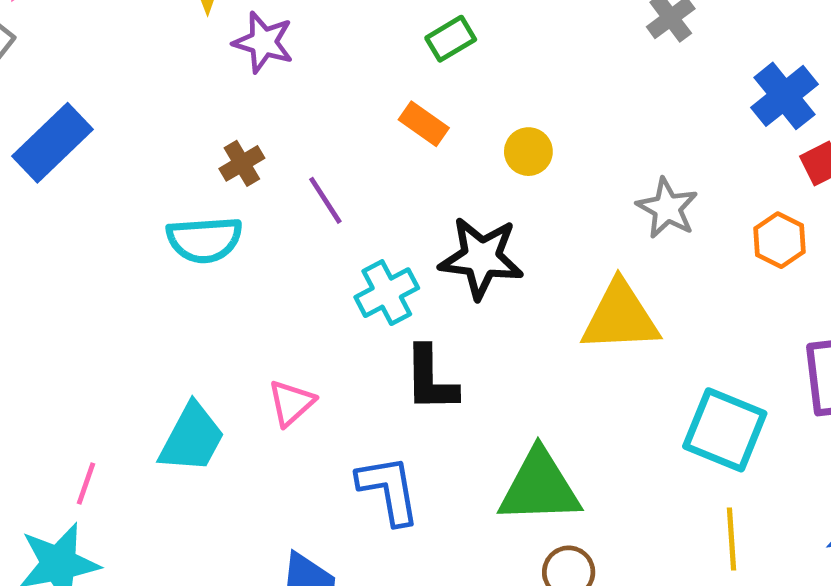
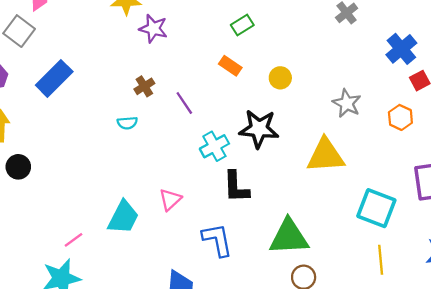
cyan semicircle: (204, 240) -> (127, 123), size x0.6
pink line: (86, 484) -> (73, 240), turned 36

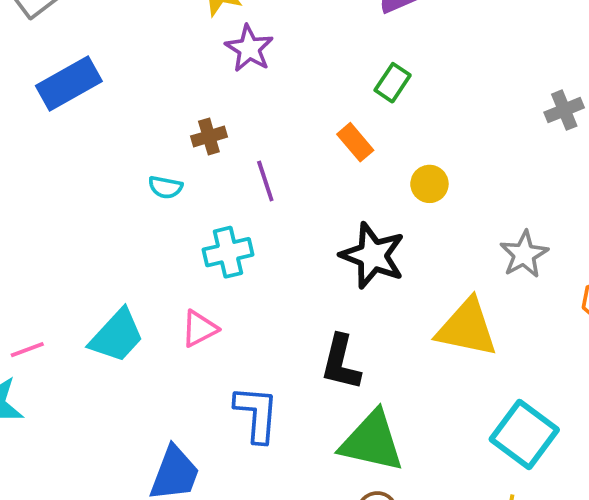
green rectangle: (242, 25) -> (393, 83), turned -40
cyan cross: (214, 146) -> (228, 252), moved
black L-shape: (236, 187) -> (341, 363), moved

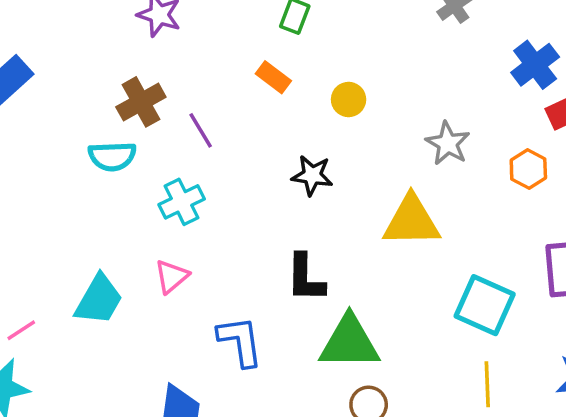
brown cross: (209, 137) -> (141, 102), size x1.5
cyan semicircle: (165, 187) -> (112, 156), size x1.5
black star: (373, 256) -> (312, 175), size x0.7

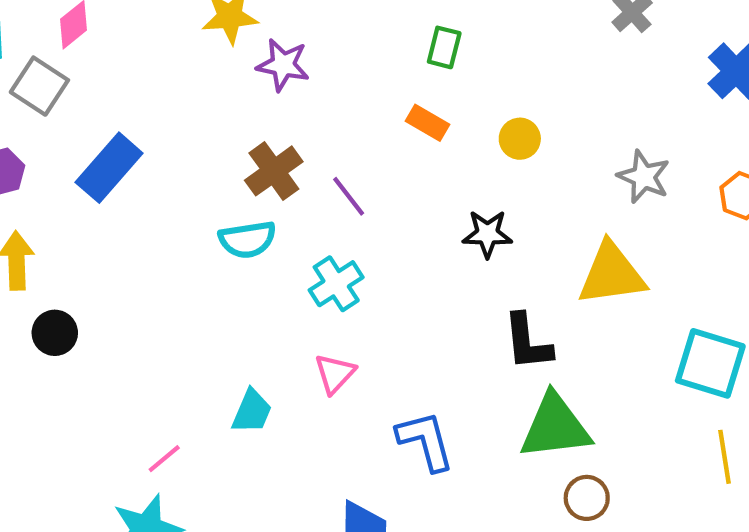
black L-shape: (305, 278) -> (528, 342), moved
cyan trapezoid: (99, 300) -> (252, 411), size x0.7

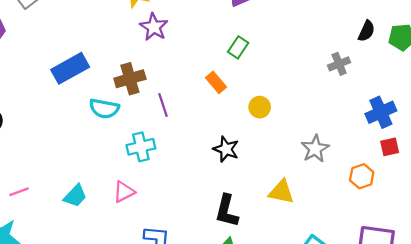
blue rectangle: (109, 168) -> (70, 68), moved
yellow triangle: (612, 274) -> (281, 192), size x0.7
pink line: (164, 459) -> (19, 192), moved

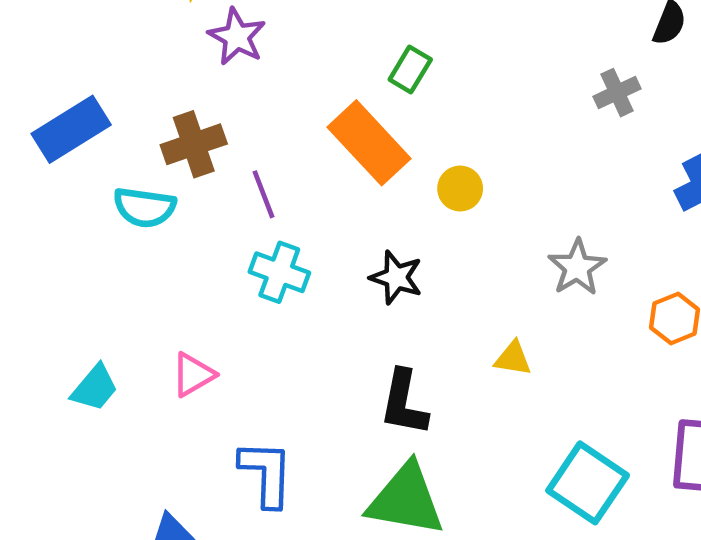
orange rectangle: (216, 82) -> (369, 143), size x1.8
cyan cross: (141, 147) -> (279, 272), moved, turned 36
yellow triangle: (281, 192) -> (513, 359), size x0.7

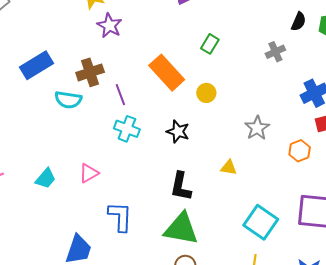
green rectangle: (410, 69) -> (210, 44), moved

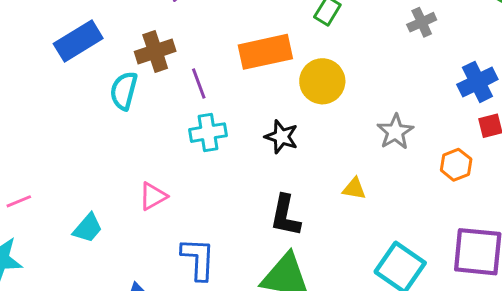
orange rectangle: (167, 73) -> (265, 52), turned -60
yellow circle: (206, 93) -> (322, 81), size x1.6
cyan semicircle: (68, 100) -> (124, 91), turned 96
cyan cross: (127, 129) -> (208, 133), turned -30
cyan trapezoid: (46, 178) -> (88, 228), moved

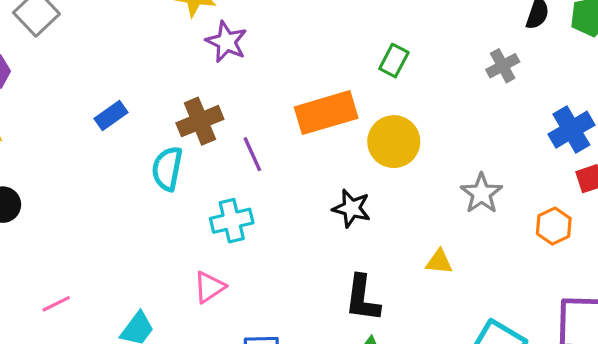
blue rectangle: (78, 41) -> (111, 116), size x0.6
cyan cross: (208, 133) -> (232, 221), moved

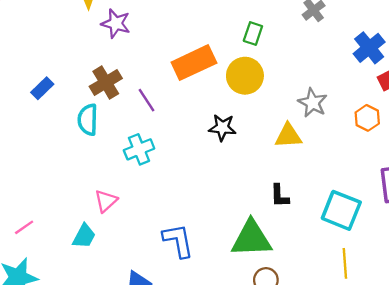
green rectangle: (394, 61) -> (253, 34), moved
yellow triangle: (439, 262) -> (288, 136), moved, size x1.4
pink triangle: (209, 287) -> (106, 201), moved
black L-shape: (362, 298) -> (280, 196), moved, size x0.7

